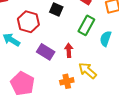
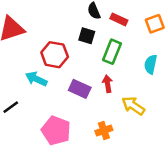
green rectangle: (86, 25) -> (112, 52), moved
orange cross: (67, 81) -> (104, 130), moved

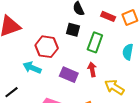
red rectangle: (119, 19) -> (108, 16), moved

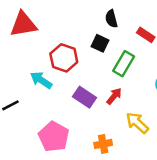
red arrow: (92, 70) -> (114, 96), turned 40

